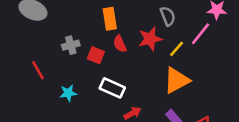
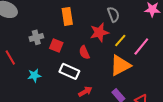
pink line: (200, 34) -> (141, 46), moved
red semicircle: (120, 44) -> (84, 52), moved

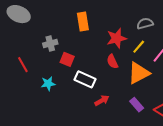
gray semicircle: (113, 14) -> (145, 24), moved, turned -84
red square: (56, 45) -> (67, 59), moved
red semicircle: (84, 52) -> (112, 61), moved

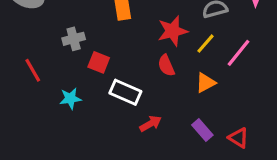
orange triangle: (139, 73) -> (206, 83), size x0.6

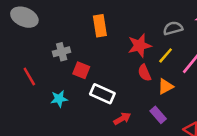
red semicircle: (166, 66) -> (144, 73), moved
purple rectangle: (202, 130) -> (158, 115), moved

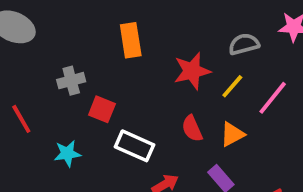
red semicircle: (144, 73) -> (192, 129), moved

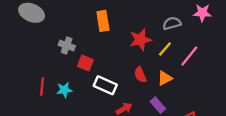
gray cross: (71, 81) -> (67, 46), turned 35
red line: (21, 119) -> (42, 86), moved, turned 36

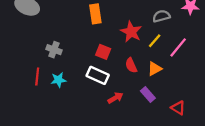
red star: (140, 40) -> (131, 32), turned -30
gray cross: (67, 46) -> (54, 50), moved
red square: (85, 63) -> (103, 52), moved

